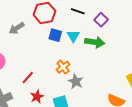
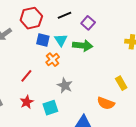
black line: (78, 11) -> (65, 15), turned -40
orange cross: (63, 67) -> (53, 60), moved
red line: (28, 78) -> (26, 76), moved

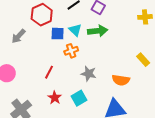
orange cross: (53, 60) -> (71, 51), turned 32
orange semicircle: (106, 103) -> (121, 80), moved

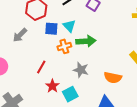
green arrow: (98, 31) -> (86, 41), moved
gray arrow: (19, 36) -> (20, 35), moved
red star: (55, 98) -> (52, 86), moved

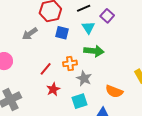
cyan triangle: (69, 26) -> (88, 28), moved
orange cross: (64, 46) -> (70, 63), moved
cyan square: (70, 94) -> (79, 101), moved

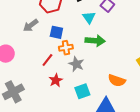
blue square: (62, 33) -> (56, 32), moved
orange cross: (70, 63) -> (66, 48), moved
gray star: (84, 78) -> (76, 64), moved

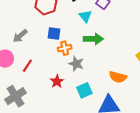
gray arrow: (31, 25) -> (20, 36), moved
red line: (47, 60) -> (27, 66), moved

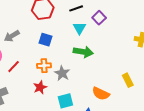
orange cross: (65, 48) -> (44, 66), moved

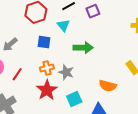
purple square: (99, 18) -> (93, 11), turned 32
cyan triangle: (79, 28) -> (63, 25), moved
red star: (40, 87) -> (47, 90), size x1.5

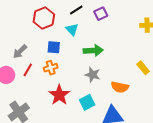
orange cross: (47, 68) -> (51, 68), moved
gray star: (66, 72) -> (93, 75), moved
red line: (17, 74) -> (28, 70), moved

